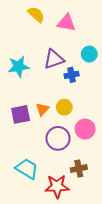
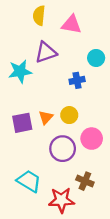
yellow semicircle: (36, 14) -> (39, 15), turned -126
purple triangle: (54, 59) -> (46, 52), moved
brown cross: (79, 169) -> (85, 181), turned 35

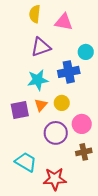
cyan star: (20, 71) -> (38, 80), moved
blue cross: (77, 80) -> (69, 72), size x1.5
brown cross: (85, 181) -> (84, 152), moved, turned -35

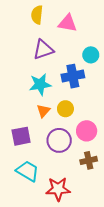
purple square: (20, 110) -> (21, 136), moved

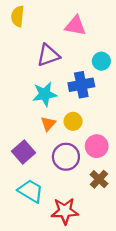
yellow semicircle: (37, 15) -> (18, 16), moved
purple square: (21, 136) -> (23, 152), turned -30
brown cross: (89, 160) -> (99, 179), turned -35

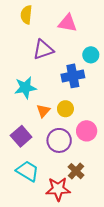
yellow semicircle: (18, 16) -> (26, 15), moved
cyan star: (45, 94) -> (25, 88), moved
brown cross: (99, 179) -> (76, 171), moved

